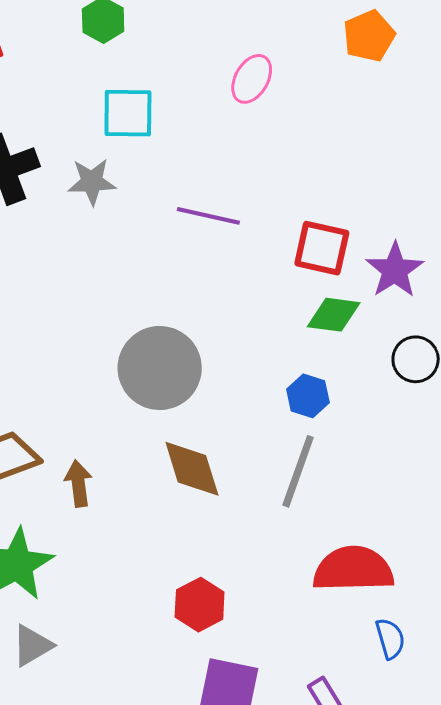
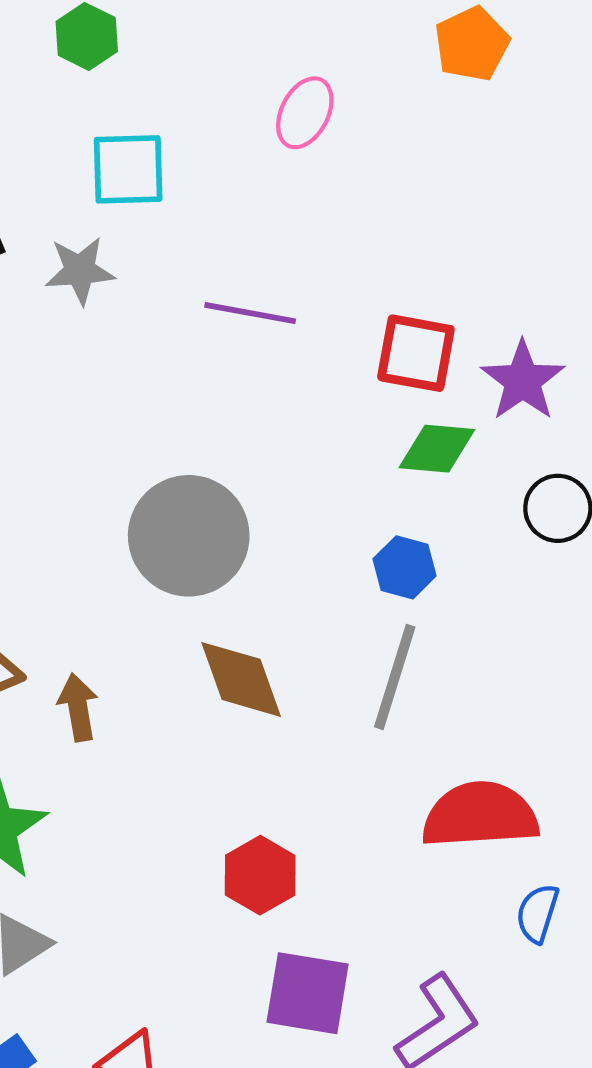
blue semicircle: (390, 639) -> (537, 913), turned -144

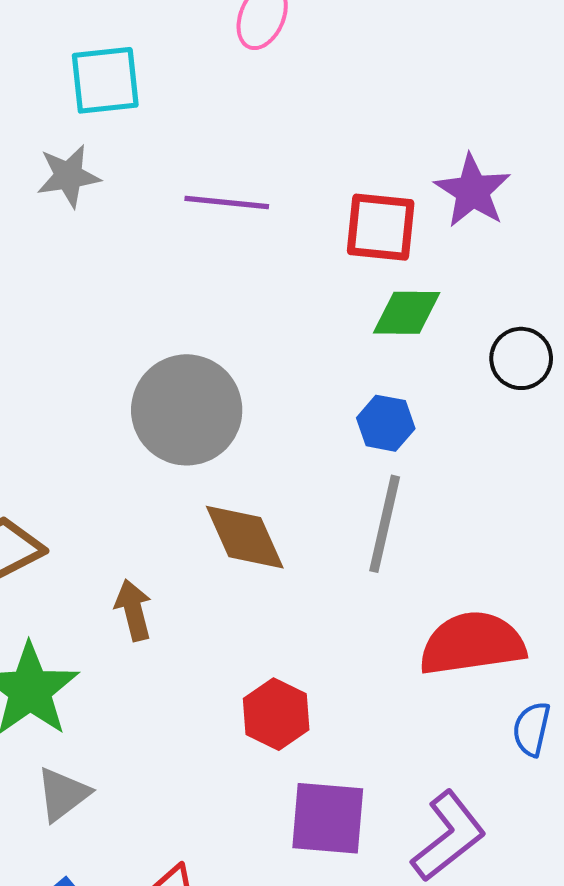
purple star: (523, 381) -> (473, 191), moved
brown arrow: (78, 707) -> (133, 610), moved

